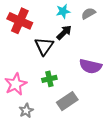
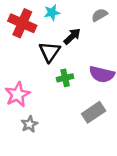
cyan star: (63, 11) -> (52, 13), moved
green cross: (49, 79) -> (65, 78), moved
gray rectangle: (67, 101) -> (94, 112), moved

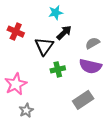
cyan star: (52, 13) -> (56, 13), moved
gray semicircle: (99, 15) -> (92, 43), moved
red cross: (22, 23) -> (16, 32), moved, size x0.7

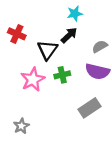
cyan star: (56, 13) -> (75, 14), moved
pink star: (16, 84) -> (33, 79), moved
gray star: (26, 110) -> (21, 126), moved

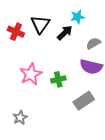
cyan star: (75, 14) -> (77, 17), moved
black triangle: (47, 50) -> (40, 24), moved
green cross: (62, 75) -> (58, 79), moved

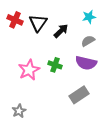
cyan star: (77, 17) -> (89, 17), moved
red cross: (16, 32) -> (15, 20), moved
green cross: (58, 79) -> (55, 65), moved, turned 32

